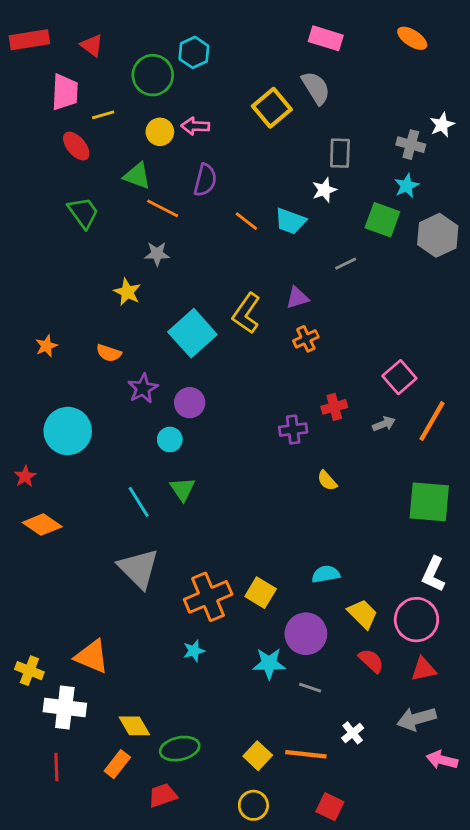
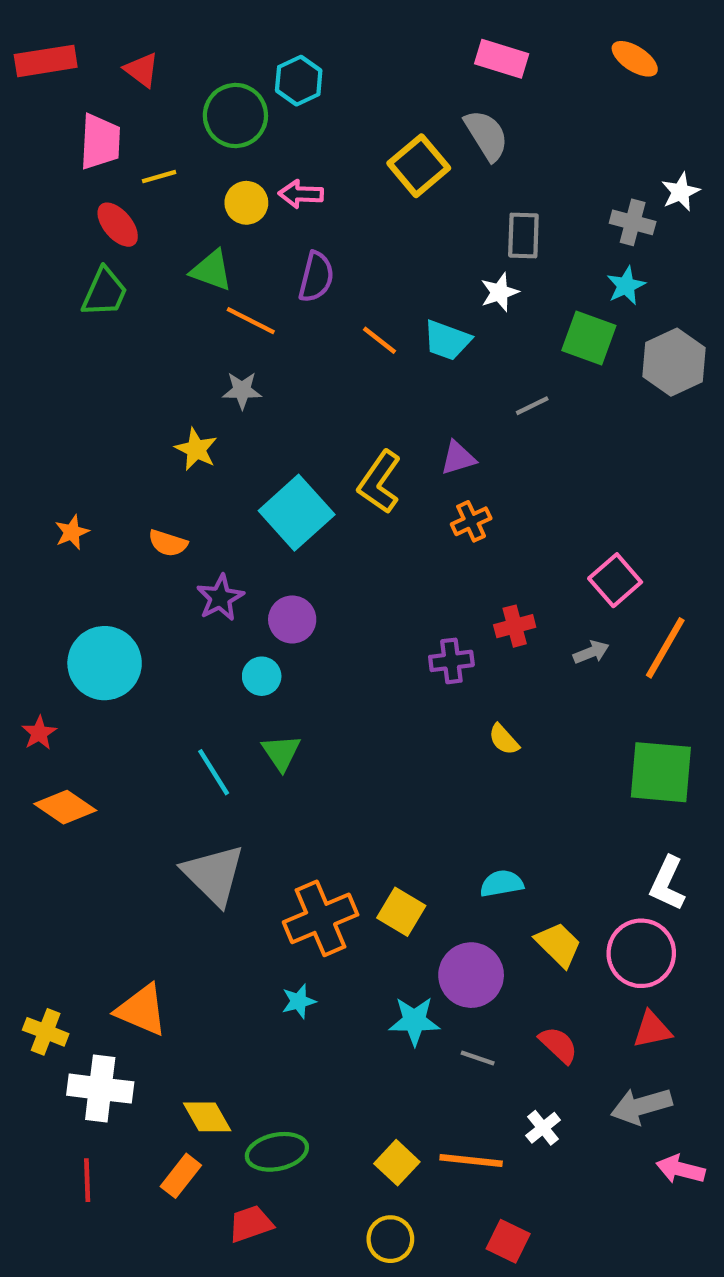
green trapezoid: (83, 213) -> (105, 292), moved, turned 60
red semicircle: (371, 661) -> (558, 1045), moved

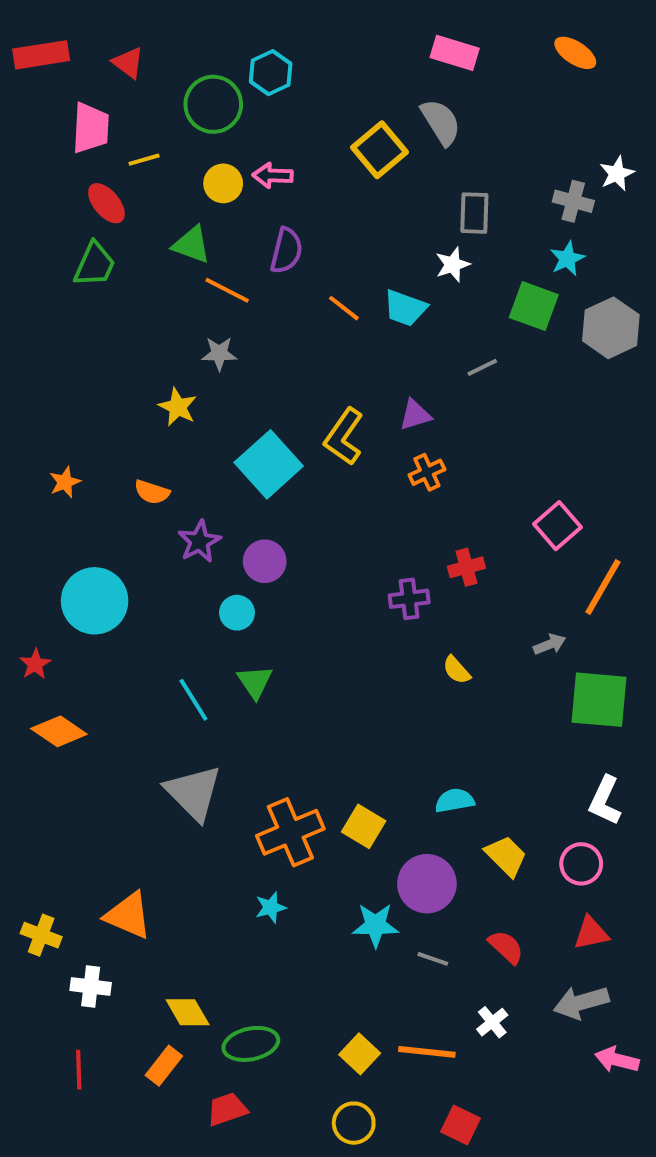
gray arrow: (591, 652) -> (550, 644), moved
pink circle: (641, 953) -> (581, 864), size x0.7
white cross: (100, 1089) -> (91, 987), size x0.7

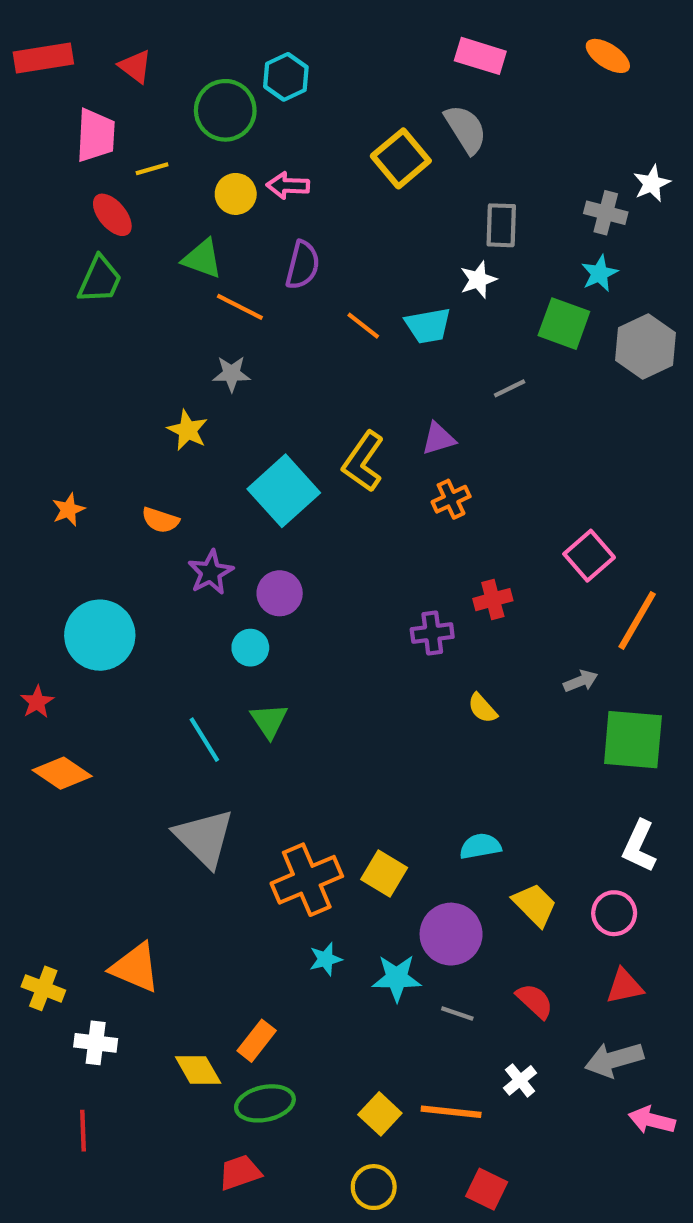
cyan trapezoid: (405, 308) -> (428, 326), turned -30
cyan star: (271, 907) -> (326, 959), moved
orange rectangle: (164, 1066) -> (257, 1041), moved

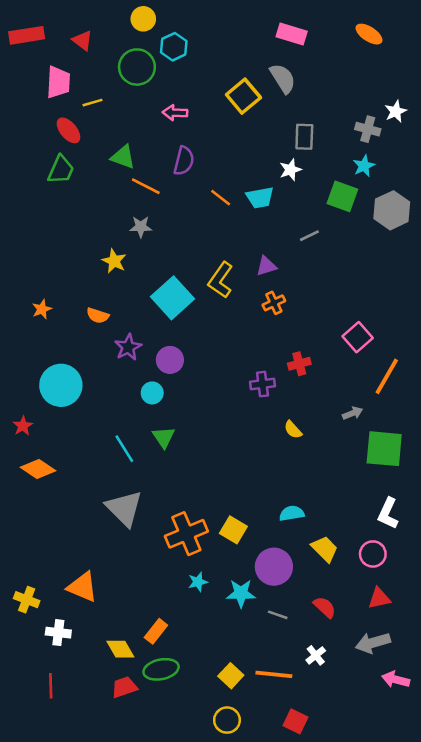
yellow circle: (236, 194) -> (143, 19), moved
red trapezoid: (240, 1172) -> (124, 687), moved

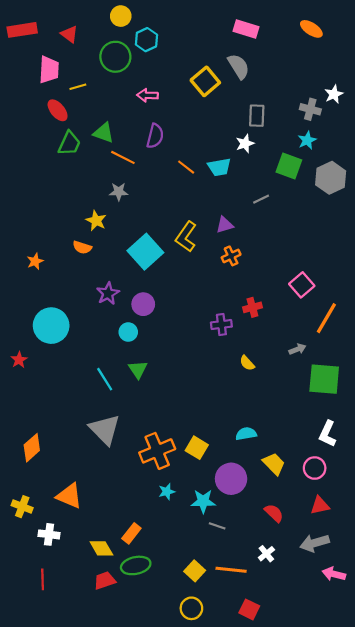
green trapezoid: (61, 170) -> (69, 144), moved
orange semicircle: (98, 316) -> (82, 247), moved
orange diamond: (38, 469) -> (32, 448), moved, turned -76
gray line: (278, 615) -> (217, 526), moved

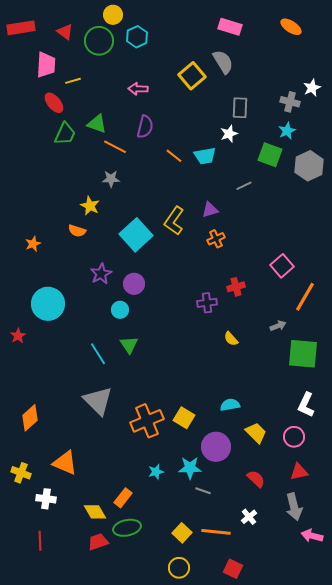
green circle: (115, 57) -> (99, 41), moved
cyan star: (167, 492) -> (156, 472), moved
gray arrow: (315, 543) -> (294, 507), turned -88

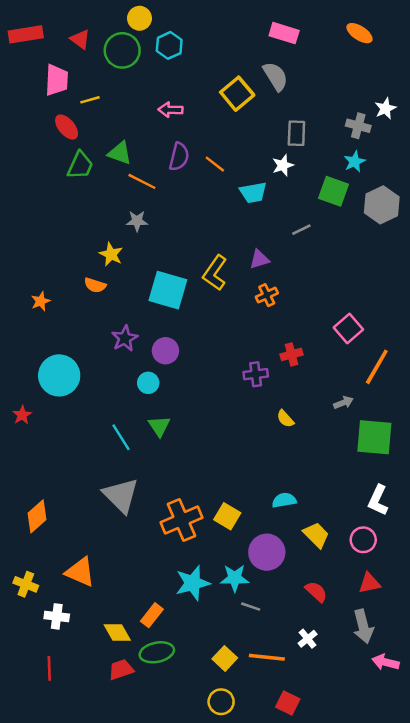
orange line: (174, 156) -> (215, 164), moved
cyan square: (136, 235) -> (168, 290), turned -32
cyan star: (156, 472) -> (193, 583), size x1.8

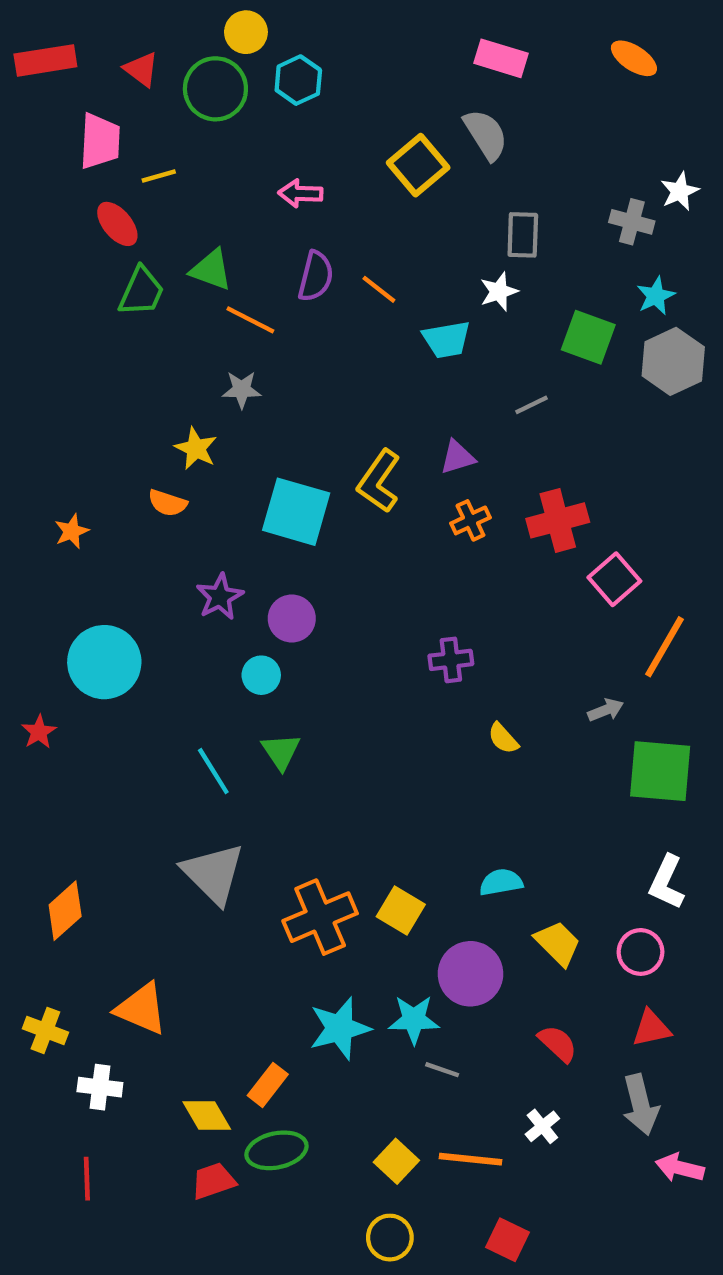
cyan star: (355, 162) -> (656, 296), moved
red cross: (292, 354) -> (558, 520), moved, size x1.5

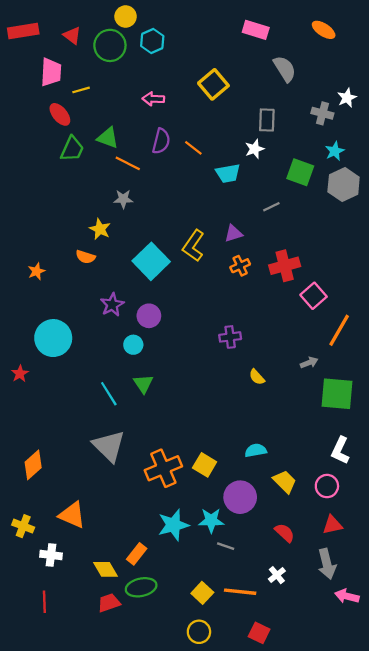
gray semicircle: (486, 135) -> (285, 69), moved
cyan square: (296, 512) -> (151, 261), turned 30

